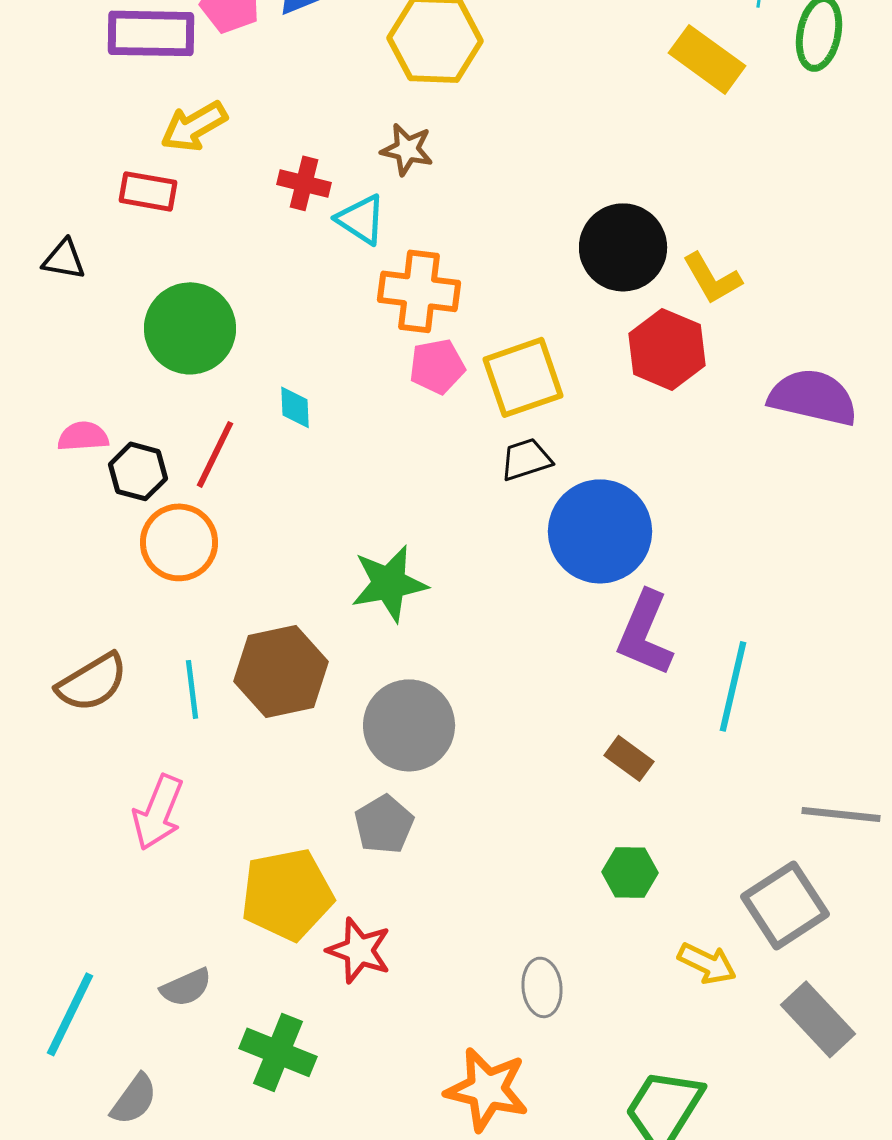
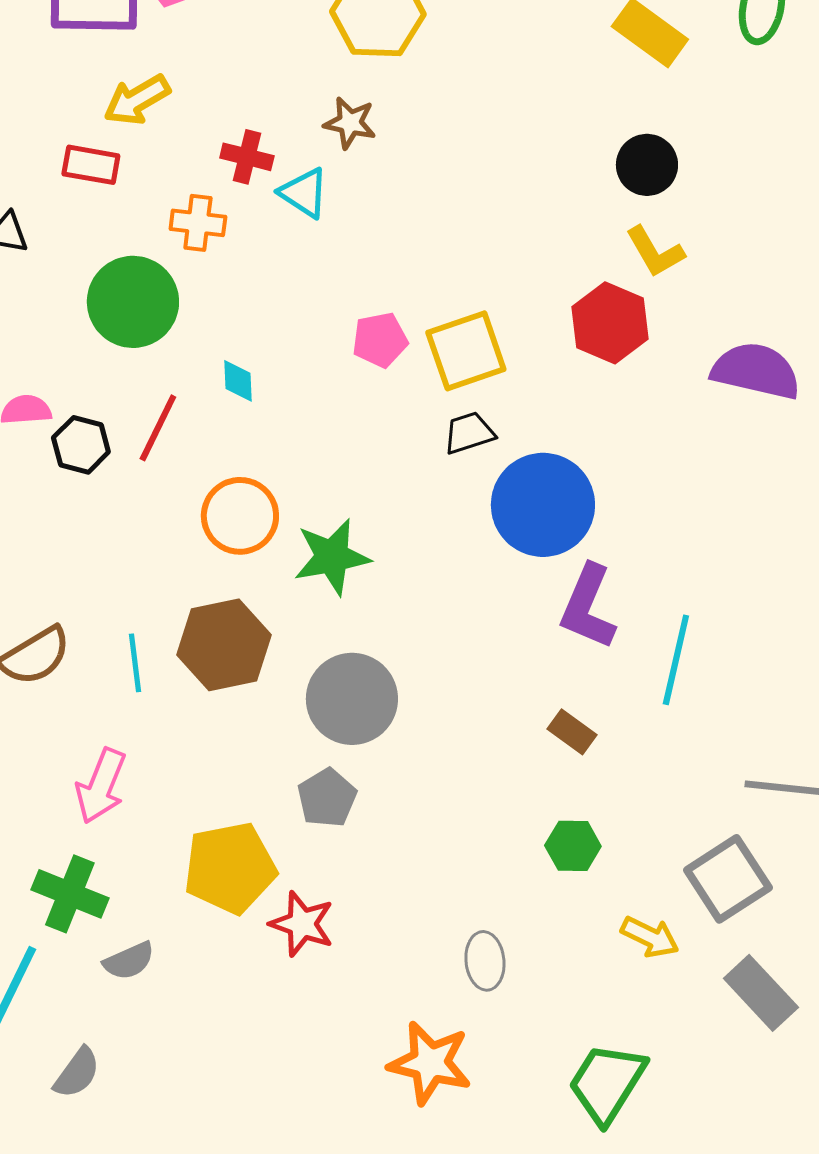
black circle: (623, 247) -> (647, 165), moved, size x0.7
orange cross: (419, 291) -> (198, 223), moved, size x0.7
orange circle: (179, 542) -> (240, 516), moved
green cross: (278, 1052) -> (70, 894), moved

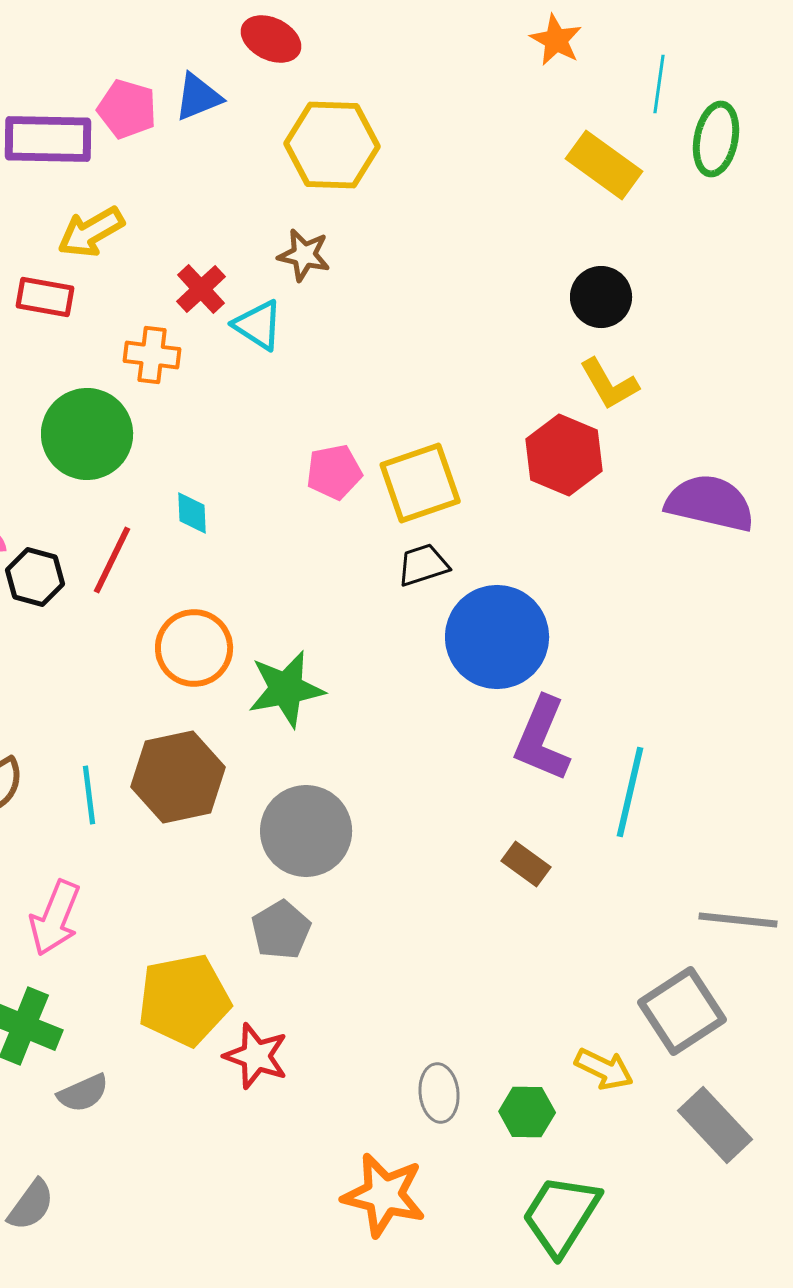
red cross: (247, 157) -> (201, 289), turned 33
green hexagon: (573, 846) -> (527, 1112), moved

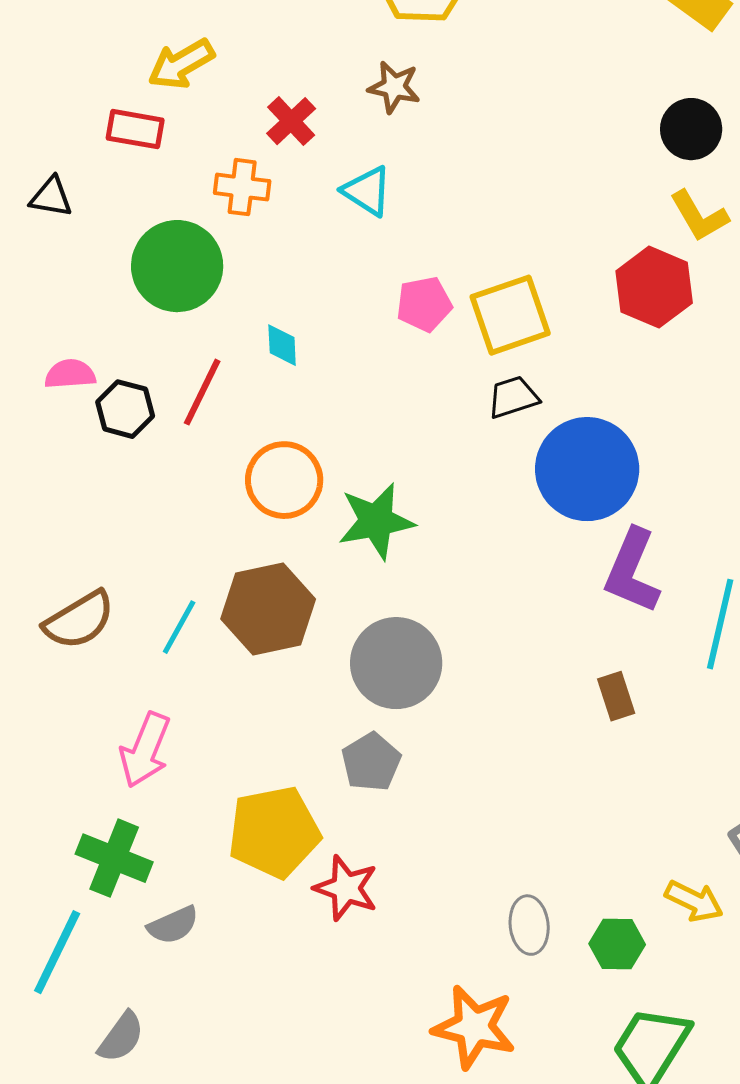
cyan triangle: (258, 325) -> (367, 191), moved
cyan line: (89, 795) -> (179, 627), turned 36
brown rectangle: (526, 864) -> (616, 696), turned 36

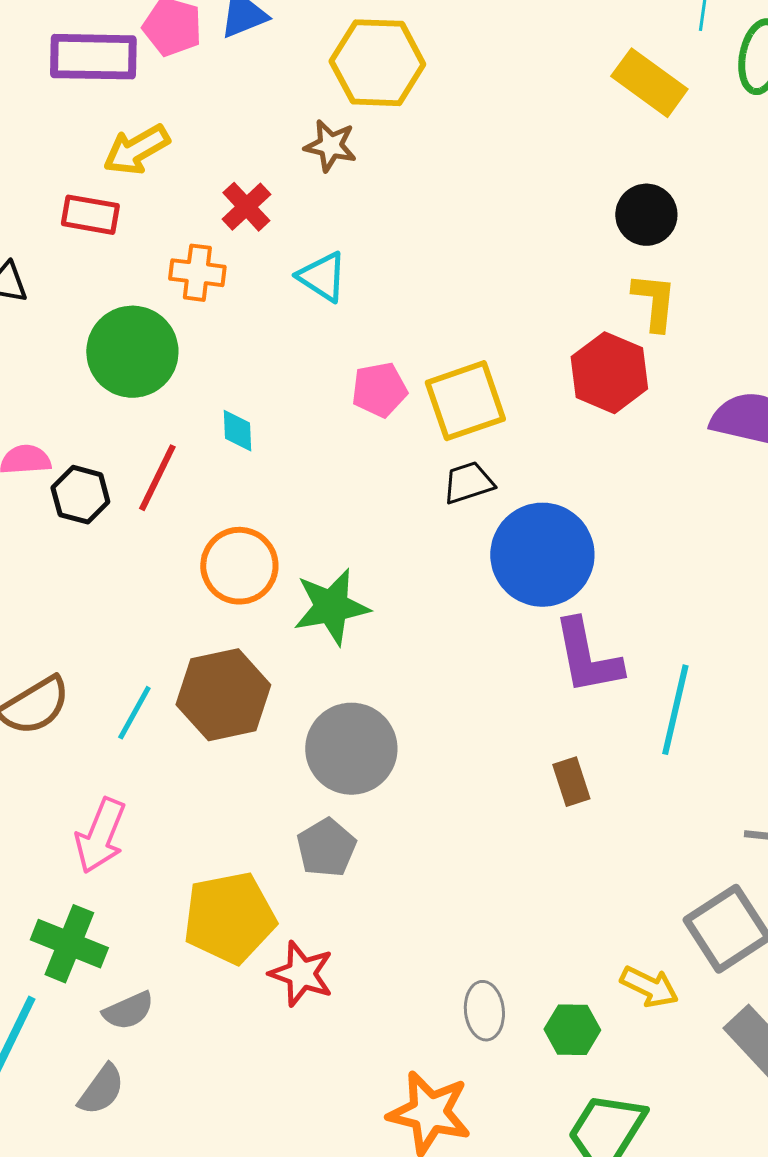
brown star: (394, 87) -> (330, 146), moved
yellow L-shape: (699, 216) -> (654, 302), turned -144
purple L-shape: (632, 571) -> (587, 657), turned -34
gray semicircle: (121, 1037) -> (101, 1090), moved

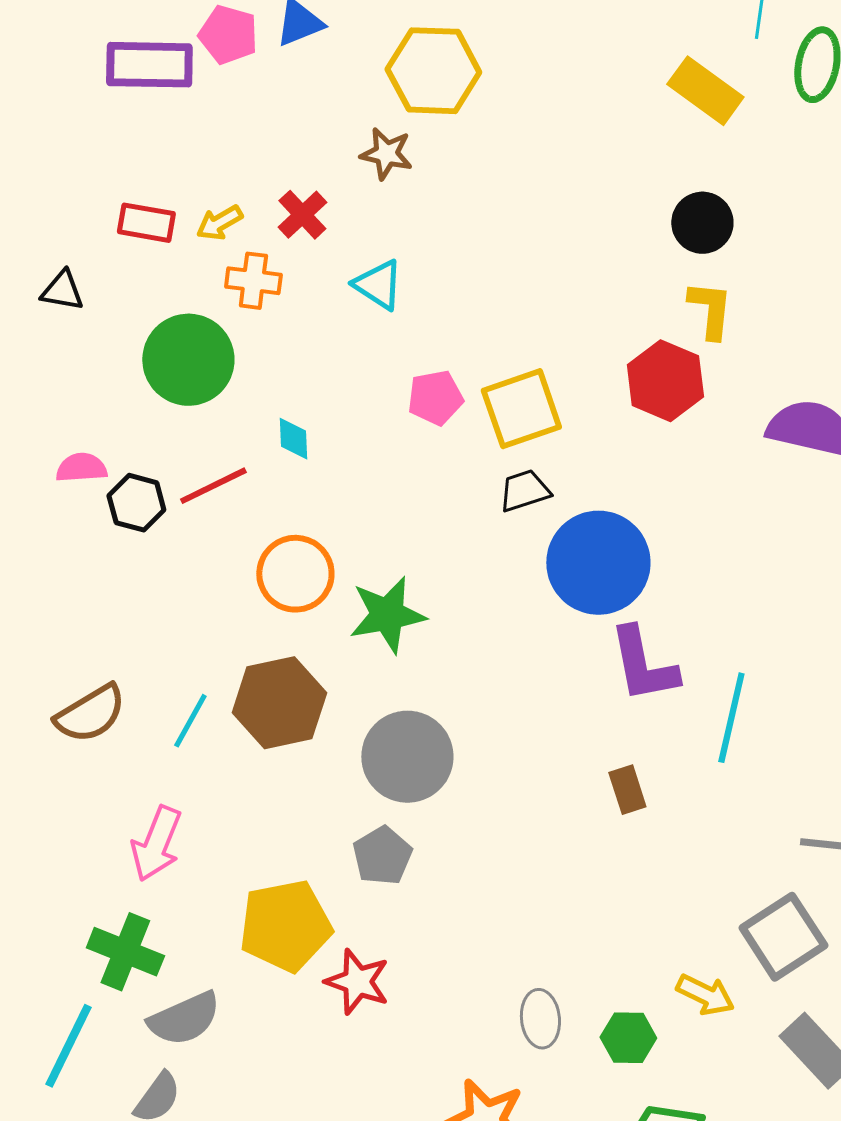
yellow arrow: (136, 150) -> (219, 223), moved, size x0.7
red line: (157, 478) -> (213, 486), turned 38
gray semicircle: (128, 1011) -> (184, 1019), size x1.4

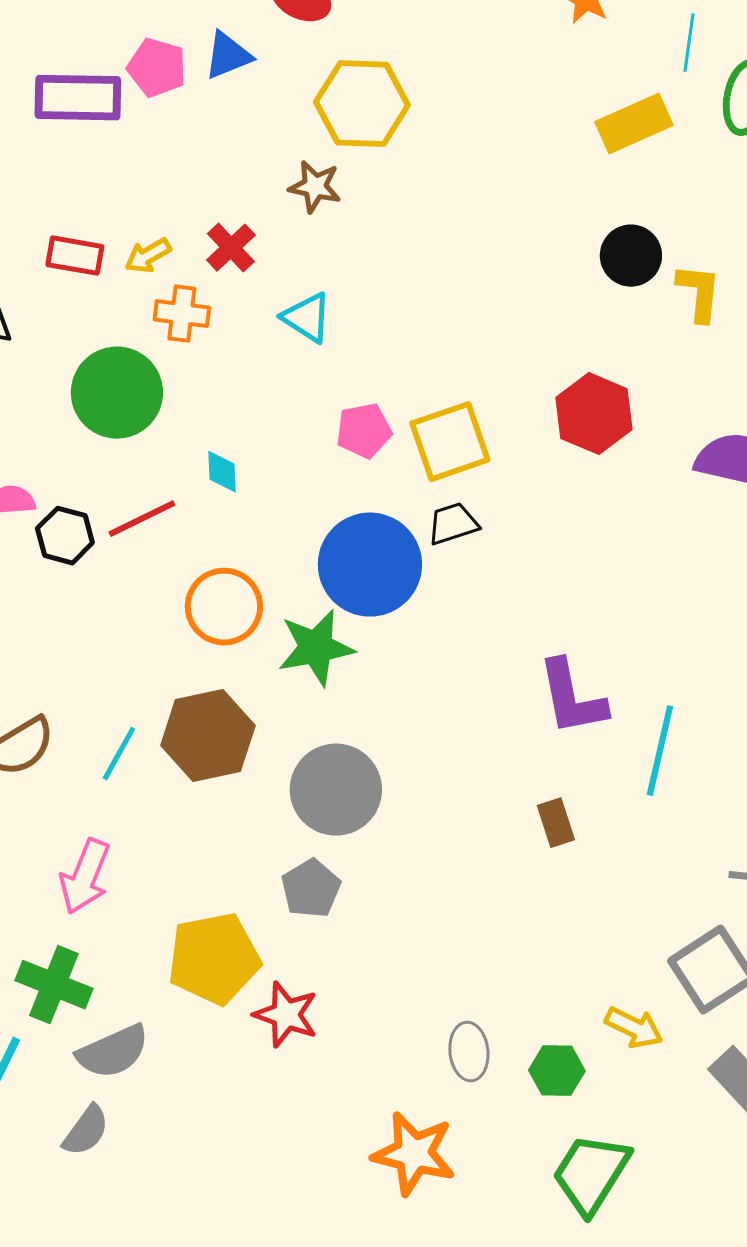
yellow rectangle: (705, 91) -> (634, 124), turned -60
yellow L-shape: (710, 310) -> (699, 293), moved
blue circle: (598, 563) -> (370, 565), moved

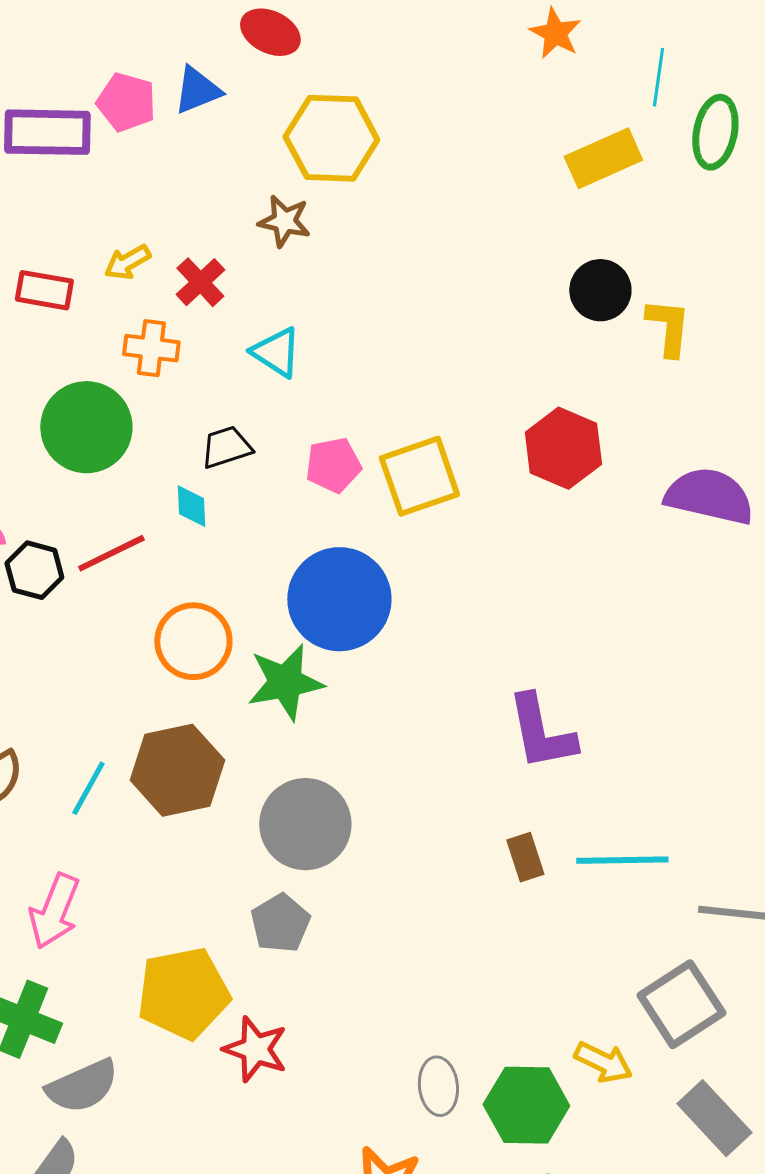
yellow arrow: (148, 256) -> (127, 262), moved
black trapezoid: (453, 524) -> (226, 447), moved
cyan line: (660, 751) -> (622, 860), moved, turned 76
green hexagon: (557, 1071) -> (526, 1105), size x1.5

